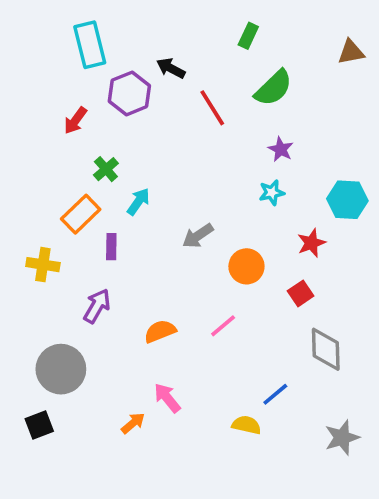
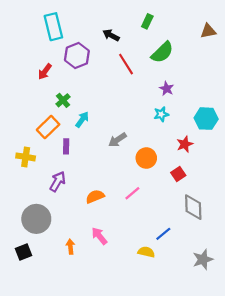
black arrow: (171, 68) -> (111, 35), moved
orange arrow: (133, 423) -> (70, 247), moved, turned -56

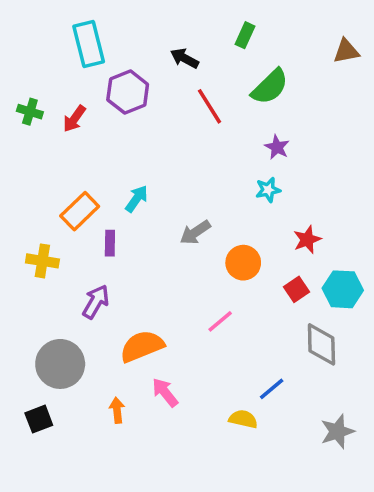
green cross: (63, 100) -> (30, 112), moved, turned -32
cyan hexagon: (206, 119) -> (343, 289), moved
orange semicircle: (95, 196) -> (142, 346), moved, size x1.4

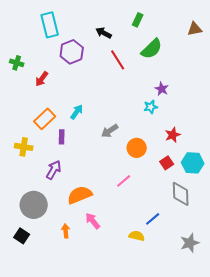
red arrow: (74, 119) -> (42, 79), moved
purple star: (277, 147) -> (162, 89), moved
black square: (39, 419) -> (22, 236), turned -35

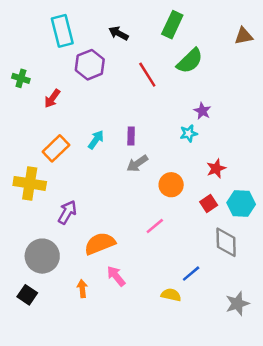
green rectangle: (138, 20) -> (172, 25), size x1.5
black arrow: (104, 33) -> (119, 33), moved
purple rectangle: (62, 137) -> (131, 136), moved
yellow cross: (24, 147) -> (30, 183), size x1.4

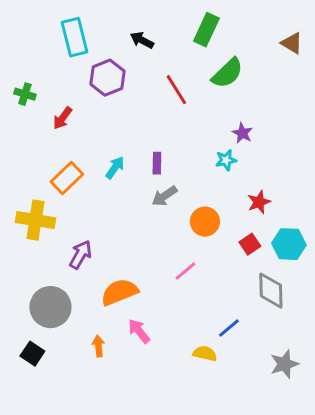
brown triangle: (244, 36) -> (292, 43), turned 42

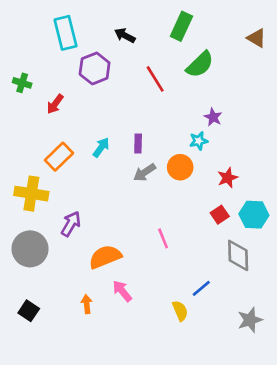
orange circle: (205, 222) -> (180, 167), moved
pink line: (185, 271) -> (163, 238), turned -72
gray circle: (50, 307) -> (30, 249), moved
yellow semicircle: (205, 354) -> (180, 311), turned 54

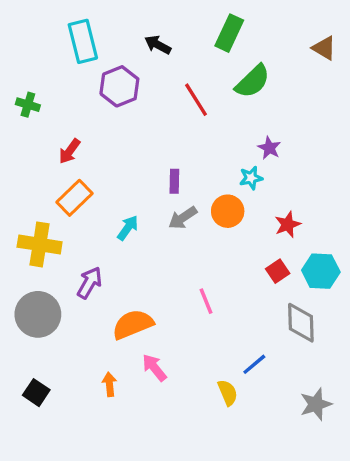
red arrow: (55, 104) -> (70, 151), moved
cyan arrow: (101, 147) -> (128, 228), moved

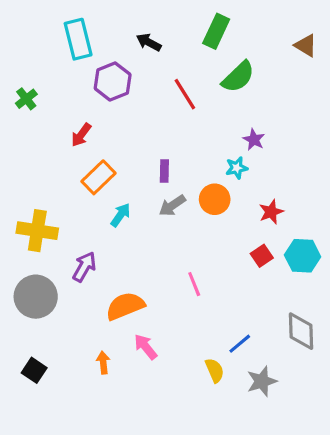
green cross: (28, 105) -> (26, 99), turned 35
red arrow: (70, 151) -> (81, 135), moved
orange rectangle: (75, 198) -> (98, 177), moved
gray diamond: (301, 323) -> (301, 331), moved
gray star: (316, 404) -> (262, 381), moved

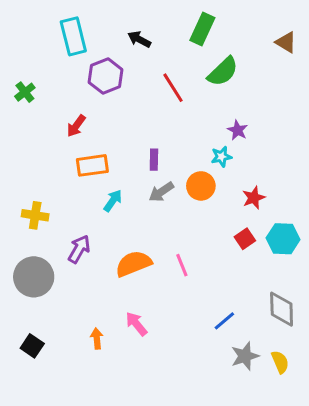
orange rectangle: (98, 177) -> (92, 165), turned 36
yellow cross: (37, 231) -> (35, 215), size x0.7
orange semicircle: (125, 306) -> (133, 264), moved
yellow semicircle: (215, 370) -> (280, 362), moved

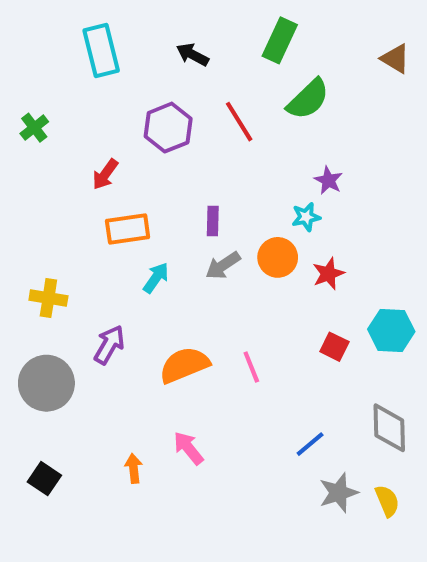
purple hexagon: (106, 76) -> (168, 128), moved
red star: (254, 198) -> (328, 274), moved
red square: (245, 239) -> (334, 347), moved, turned -30

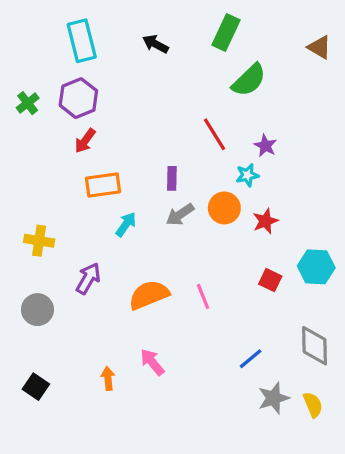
red line: (239, 122) -> (215, 134), moved
purple hexagon: (168, 128) -> (78, 98), moved
gray circle: (46, 383) -> (37, 310), size x0.7

